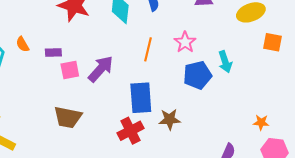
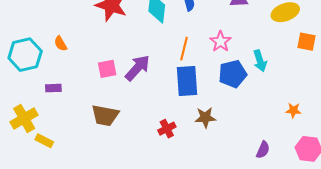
purple rectangle: (53, 53) -> (53, 88), moved
blue rectangle: (141, 98) -> (187, 81), moved
orange star: (261, 122) -> (293, 110), moved
red cross: (131, 131) -> (167, 129), size x0.7

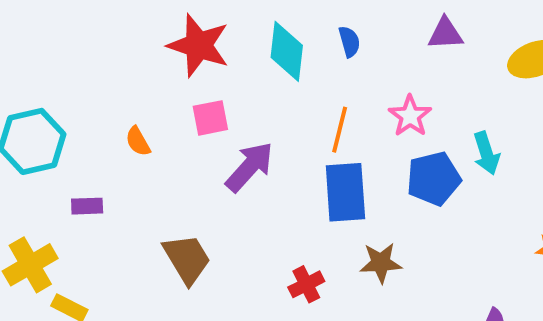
orange semicircle: (61, 44) -> (138, 141), moved
pink square: (107, 69) -> (210, 118), moved
brown trapezoid: (105, 115) -> (187, 259), turned -132

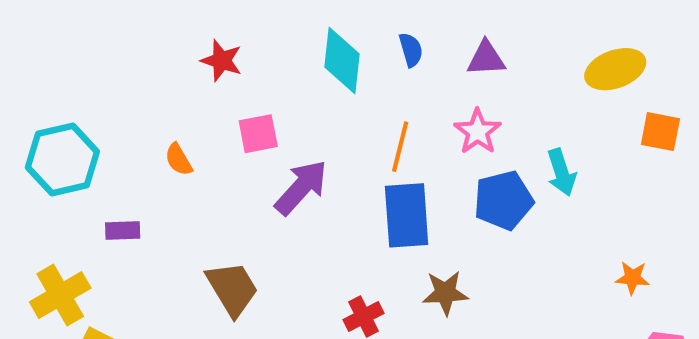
purple triangle: (445, 34) -> (486, 58), moved
red star: (199, 45) -> (222, 61), moved, size x0.6

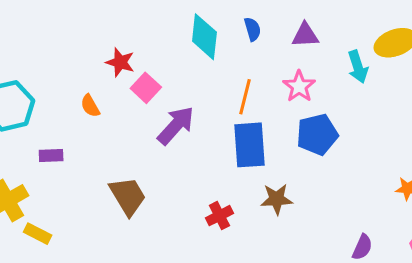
red star: (222, 61) -> (120, 62), moved
pink square: (258, 134) -> (146, 88), turned -36
cyan arrow: (561, 172) -> (358, 67), moved

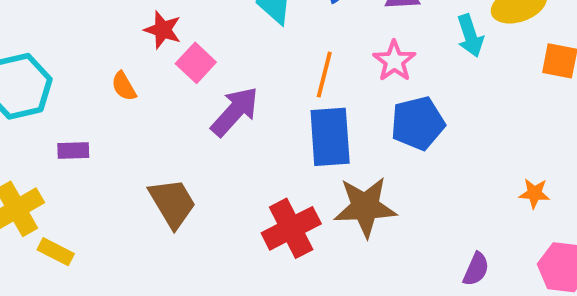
brown star: (277, 199) -> (365, 207), size x1.5
red cross: (219, 216) -> (291, 228), size x1.6

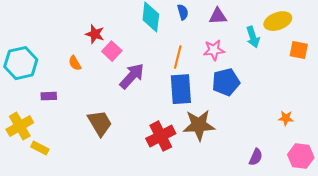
pink star: (394, 61) -> (214, 50), turned 30

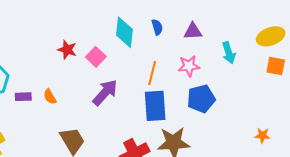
yellow ellipse: (278, 21) -> (271, 36), moved
pink square: (112, 51) -> (96, 57), moved
orange semicircle: (75, 63) -> (50, 97), moved
purple rectangle: (49, 96) -> (23, 97), moved

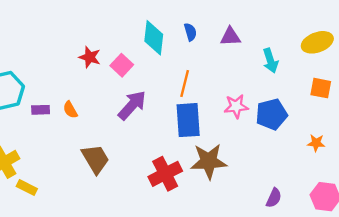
pink star: (189, 66) -> (236, 106), moved
orange square: (276, 66) -> (321, 88), moved
blue pentagon: (201, 99) -> (272, 114), moved
orange star: (262, 135) -> (316, 143), moved

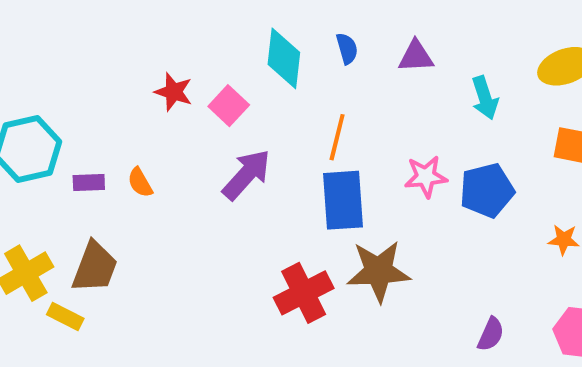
brown trapezoid: (95, 159) -> (95, 267), moved, turned 52

